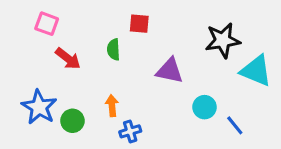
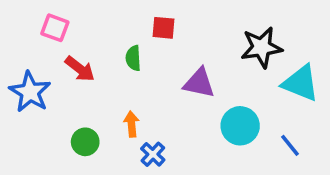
blue star: (39, 107) -> (30, 92), moved
cyan circle: (205, 107) -> (240, 126), size x1.4
blue line: (235, 125) -> (290, 145), moved
blue cross: (130, 131) -> (153, 154), turned -30

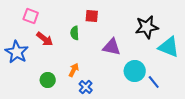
orange arrow: (131, 124) -> (74, 70), turned 32
blue line: (290, 145) -> (154, 82), moved

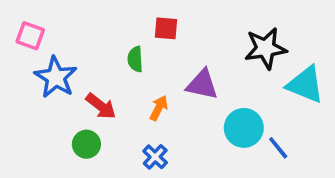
pink square: (31, 16) -> (30, 36), moved
red arrow: (45, 39) -> (101, 106), moved
blue star: (17, 52) -> (56, 77), moved
orange arrow: (74, 70) -> (159, 108), moved

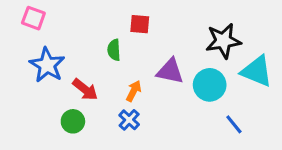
pink square: (30, 36) -> (33, 18), moved
cyan circle: (244, 128) -> (210, 85), moved
blue cross: (155, 157) -> (129, 120), moved

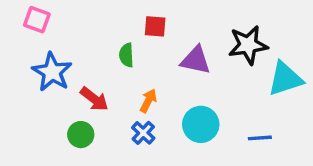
purple triangle: (170, 71) -> (196, 60), moved
cyan triangle: (257, 71) -> (285, 79), turned -40
cyan circle: (210, 85) -> (201, 124), moved
blue line: (234, 124) -> (260, 138), turned -55

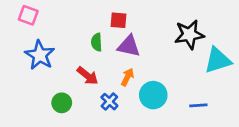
purple triangle: (196, 60) -> (129, 46), moved
red arrow: (94, 99) -> (88, 76), moved
orange arrow: (148, 101) -> (127, 77), moved

